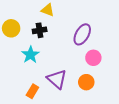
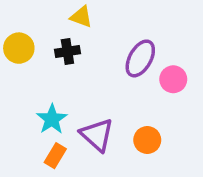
cyan star: (30, 55) -> (52, 119), moved
pink circle: (93, 58) -> (173, 79), moved

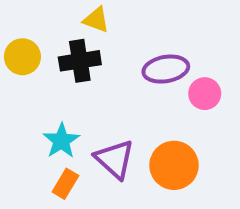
black cross: (67, 52) -> (80, 61), size x1.4
purple ellipse: (140, 58) -> (166, 69), turned 51
orange circle: (147, 140) -> (174, 165), size x1.5

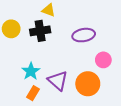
pink circle: (205, 94) -> (103, 60), moved

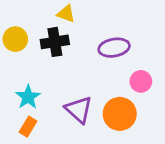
cyan star: (31, 71) -> (28, 97), moved
orange rectangle: (33, 93) -> (28, 127), moved

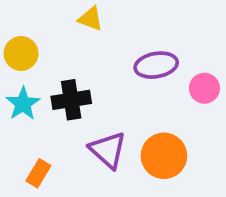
black cross: (55, 42) -> (71, 100), moved
pink circle: (141, 81) -> (204, 88), moved
cyan star: (28, 97) -> (23, 104), moved

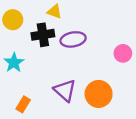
yellow circle: (21, 53) -> (13, 20), moved
purple ellipse: (156, 65) -> (73, 39), moved
black cross: (71, 100) -> (43, 35), moved

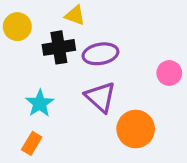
cyan star: (14, 63) -> (40, 103), moved
purple triangle: (65, 90) -> (100, 97), moved

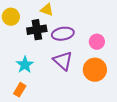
pink circle: (169, 73) -> (97, 42), moved
orange circle: (136, 129) -> (95, 70), moved

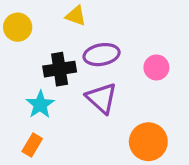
black cross: (37, 30) -> (60, 69), moved
orange circle: (95, 70) -> (148, 142), moved

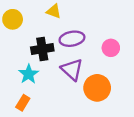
orange circle: (148, 142) -> (97, 88), moved

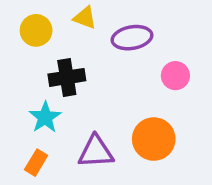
yellow circle: (13, 19) -> (36, 30), moved
purple ellipse: (72, 39) -> (132, 38), moved
purple triangle: (72, 70) -> (96, 152), moved, turned -45

